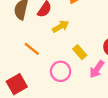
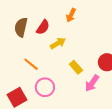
pink circle: (61, 71) -> (45, 87), moved

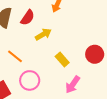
pink arrow: (92, 83) -> (73, 85), moved

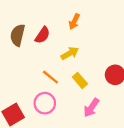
yellow arrow: (43, 34) -> (70, 53), moved
orange line: (15, 56) -> (50, 77), moved

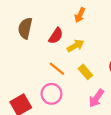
red semicircle: (43, 35) -> (56, 36), moved

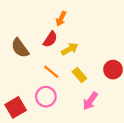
orange arrow: (80, 15) -> (61, 19), moved
brown semicircle: (25, 28) -> (20, 48), moved, turned -48

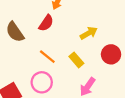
yellow arrow: (70, 49) -> (89, 33), moved

